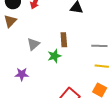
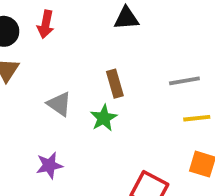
gray triangle: (33, 44) -> (59, 104), turned -32

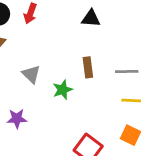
brown rectangle: (115, 84) -> (88, 67), moved

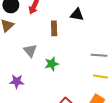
brown rectangle: (88, 67) -> (54, 28), moved

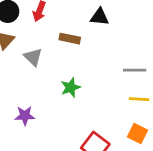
brown rectangle: (54, 28) -> (70, 39), turned -72
gray triangle: (30, 51) -> (33, 57), moved

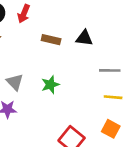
black triangle: (100, 17) -> (84, 38), moved
gray triangle: (33, 57) -> (15, 82), moved

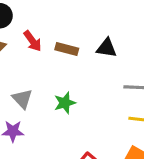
red arrow: (24, 14) -> (33, 41), moved, turned -60

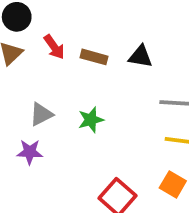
gray triangle: (22, 99) -> (41, 114), turned 45

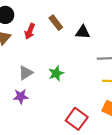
red arrow: (54, 47) -> (30, 31), turned 63
brown rectangle: (94, 57) -> (56, 23), moved, turned 42

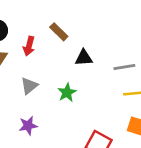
black triangle: (83, 32) -> (84, 58), moved
gray triangle: (26, 73) -> (29, 86), moved

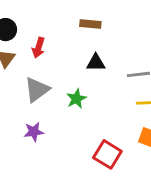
brown rectangle: (59, 32) -> (90, 24), moved, turned -42
gray triangle: (29, 86) -> (37, 90), size x1.4

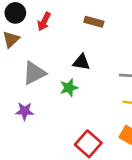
red arrow: (38, 48) -> (44, 22), moved
black triangle: (96, 63) -> (81, 62), moved

